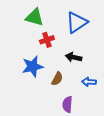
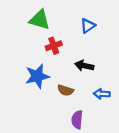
blue triangle: (77, 22) -> (88, 26), size x0.6
brown semicircle: (57, 79) -> (65, 90), turned 80

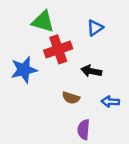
red cross: (54, 46) -> (58, 49), size x1.5
blue star: (37, 76) -> (24, 70), moved

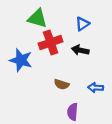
blue star: (24, 70) -> (21, 60), turned 30
black arrow: (91, 71) -> (80, 50), moved

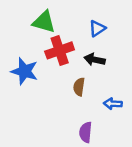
brown semicircle: (62, 84) -> (79, 87), moved, turned 80

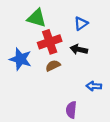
brown semicircle: (79, 87) -> (53, 66), moved, turned 56

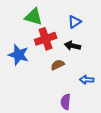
brown semicircle: (53, 66) -> (58, 65), moved

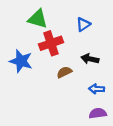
black arrow: (73, 46) -> (90, 59), moved
purple semicircle: (66, 102) -> (98, 113), moved, turned 77

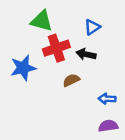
black arrow: (90, 59) -> (86, 54), moved
blue star: (21, 61) -> (23, 68), turned -30

